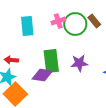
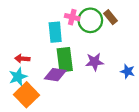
pink cross: (58, 21) -> (72, 17), turned 32
cyan rectangle: (27, 26) -> (55, 32), moved

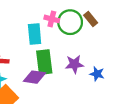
blue star: (128, 71) -> (97, 74), moved

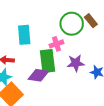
pink cross: (52, 19) -> (57, 44), moved, turned -32
cyan rectangle: (35, 34) -> (24, 35), moved

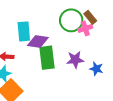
pink cross: (57, 44) -> (85, 28), moved
purple diamond: (38, 75) -> (38, 42), moved

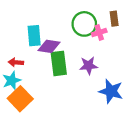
brown rectangle: (90, 17) -> (114, 19), moved, turned 32
blue star: (96, 69) -> (111, 91), moved, size x1.6

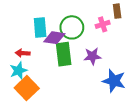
green circle: (84, 24) -> (72, 27), moved

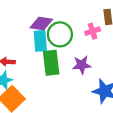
cyan rectangle: (40, 27) -> (40, 41), moved
purple diamond: (54, 38) -> (41, 23), moved

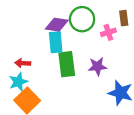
green circle: (60, 34) -> (82, 19), moved

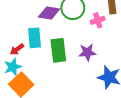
cyan rectangle: (56, 42) -> (35, 38), moved
red arrow: (23, 63) -> (17, 49), turned -40

